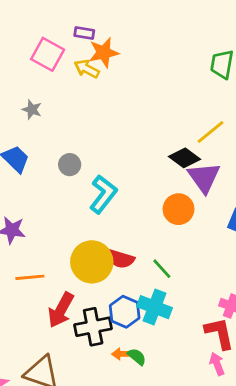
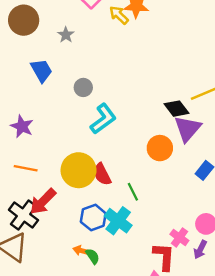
red semicircle: (120, 259) -> (102, 174), turned 30
black cross: (93, 327) -> (23, 215), moved, turned 32

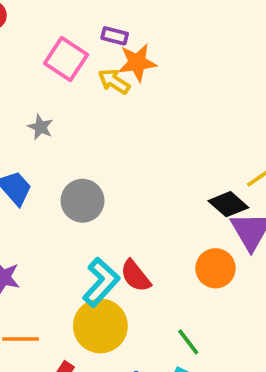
gray circle: (83, 87) -> (83, 201), size x1.5
cyan L-shape: (103, 119) -> (101, 282), moved
red semicircle: (102, 174) -> (135, 276), moved

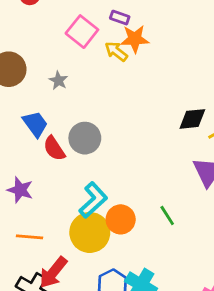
black diamond: (228, 204) -> (192, 119), moved, turned -52
orange circle: (215, 268) -> (121, 219), moved
red semicircle: (135, 276) -> (54, 148), moved
green line: (188, 342) -> (167, 216), moved

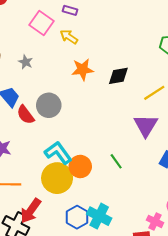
orange star: (135, 39) -> (83, 69), moved
black diamond: (192, 119) -> (118, 76), moved
cyan L-shape: (93, 200) -> (58, 153), turned -80

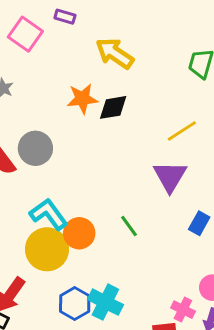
yellow arrow: (69, 37) -> (115, 53), moved, size x1.5
black diamond: (118, 76) -> (113, 107), moved

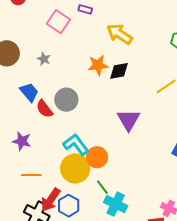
purple triangle: (170, 176) -> (129, 120), moved
green line: (129, 226) -> (102, 187), moved
blue hexagon: (75, 303) -> (69, 206), moved

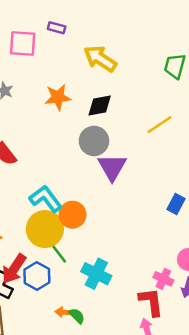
pink square: (58, 22) -> (23, 44), turned -30
orange star: (98, 65) -> (58, 97), moved
gray circle: (66, 100) -> (94, 141), moved
green line: (102, 187) -> (59, 254), moved

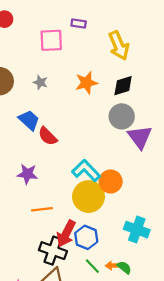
yellow arrow: (100, 59) -> (119, 46), turned -140
green line: (59, 254) -> (92, 266), moved

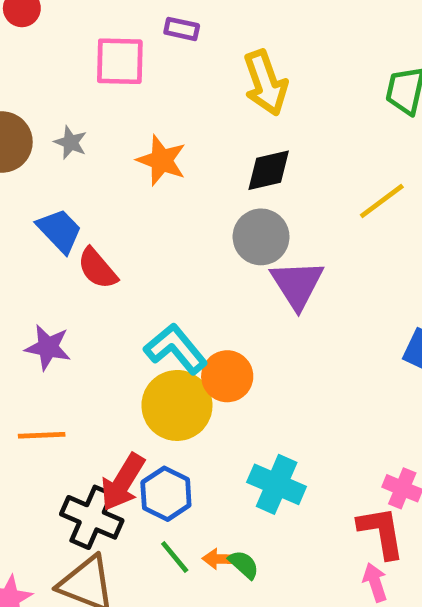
gray star: (40, 82) -> (71, 142), moved
orange star: (86, 83) -> (162, 160), moved, turned 30
orange line: (42, 209) -> (42, 435), moved

